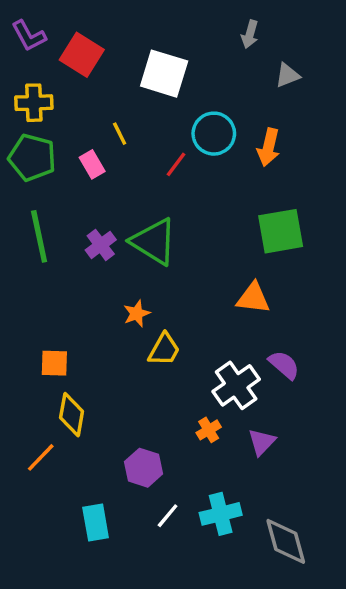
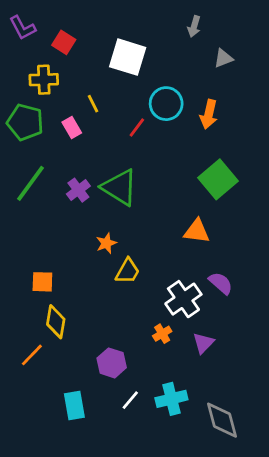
red square: (82, 55) -> (64, 42), size x0.7
yellow cross: (34, 103) -> (44, 80), moved
green square: (281, 231) -> (218, 179), turned -30
green line: (39, 236) -> (31, 183), turned 48

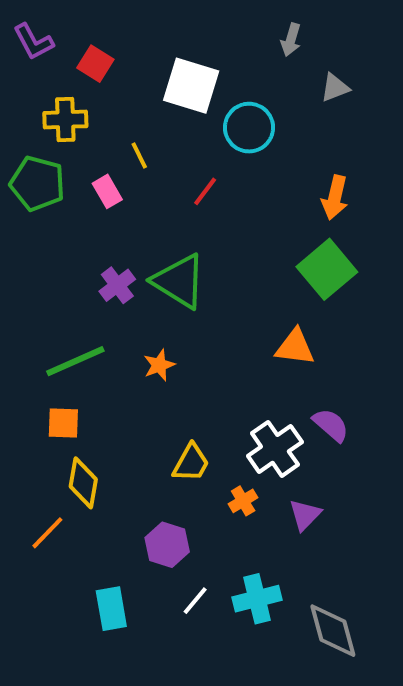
cyan circle: (166, 104) -> (249, 128), moved
orange arrow: (209, 114) -> (335, 197), moved
green line: (31, 183) -> (75, 361), moved, turned 30
yellow trapezoid: (128, 271) -> (191, 463), moved

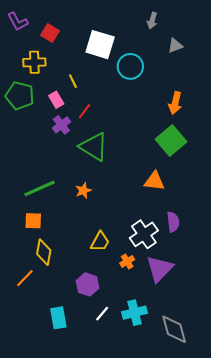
red line: (205, 191) -> (84, 111), moved
purple cross: (117, 285) -> (61, 125), moved
purple semicircle: (331, 425) -> (173, 222), turned 42
purple triangle: (305, 515) -> (160, 269), size x1.6

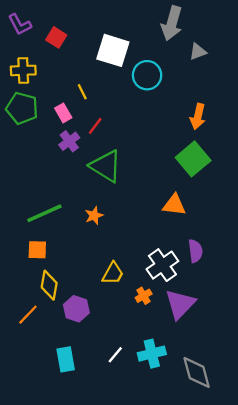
gray arrow: (152, 21) -> (172, 23), size x1.8
yellow cross: (34, 62) -> (23, 70), moved
purple hexagon: (88, 284) -> (76, 309), moved

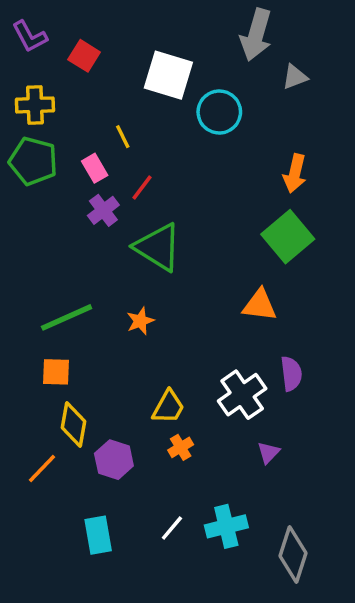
orange cross: (144, 296) -> (181, 447), moved
purple triangle: (180, 304) -> (268, 453), size x0.5
gray diamond: (197, 372) -> (293, 554), turned 33

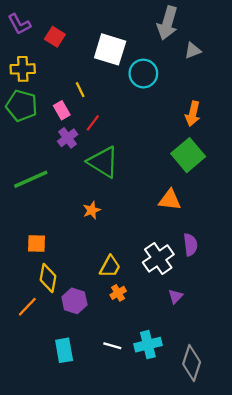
green line: (67, 317) -> (31, 179), moved
white line: (172, 528) -> (112, 346), turned 66

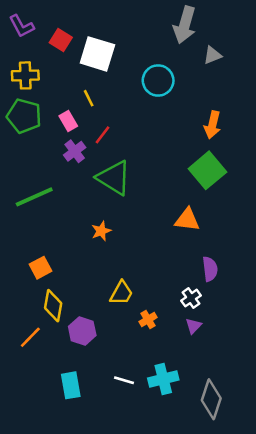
white square: (110, 49) -> (97, 54), moved
orange square: (37, 244) -> (40, 268), turned -30
white cross: (158, 258) -> (191, 298), moved, size x0.6
orange cross: (118, 293) -> (148, 320), moved

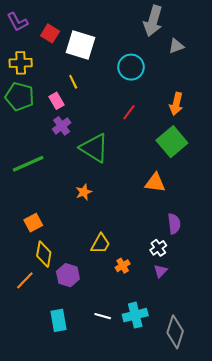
red line: (102, 135) -> (129, 112), moved

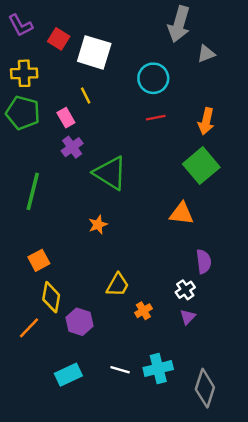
red line: (129, 112) -> (156, 118), moved, turned 42
green line: (28, 164) -> (33, 191), turned -52
cyan rectangle: (59, 320) -> (68, 375), turned 75

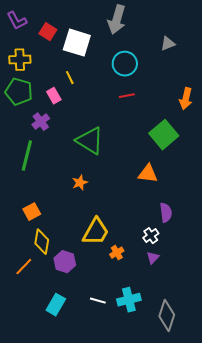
gray arrow: (179, 24) -> (117, 20), moved
orange arrow: (206, 121) -> (186, 99), moved
purple cross: (72, 147) -> (41, 122), moved
yellow trapezoid: (118, 285) -> (96, 232), size x1.4
cyan rectangle: (68, 375) -> (56, 305), turned -35

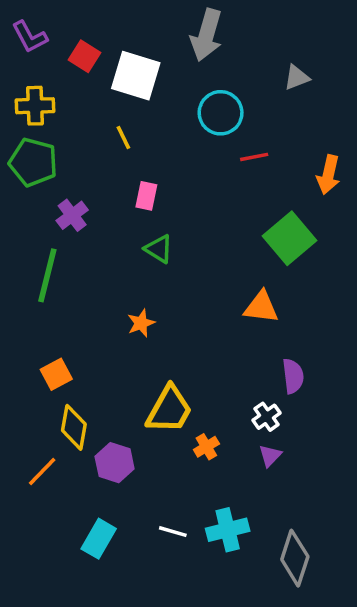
pink rectangle: (54, 96) -> (146, 196), moved, turned 42
red line: (127, 96) -> (254, 157), moved
green triangle: (90, 141) -> (159, 249), size x0.6

